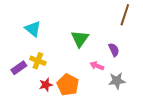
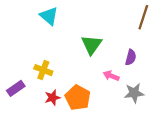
cyan triangle: (33, 29) -> (49, 16), moved
purple semicircle: (114, 50) -> (131, 57), turned 40
purple rectangle: (19, 68) -> (16, 88), moved

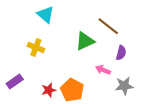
brown line: (143, 17) -> (108, 26), moved, turned -70
green triangle: (92, 45) -> (85, 41), turned 30
yellow cross: (43, 70) -> (36, 47), moved

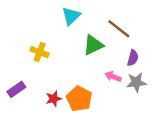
cyan triangle: (46, 15) -> (71, 16), moved, turned 36
gray star: (124, 86) -> (136, 82), moved

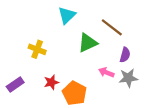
red star: (54, 99) -> (51, 82), moved

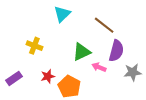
green triangle: (88, 43) -> (82, 52), moved
purple semicircle: (125, 55) -> (116, 51), size x1.5
gray star: (128, 78) -> (133, 72), moved

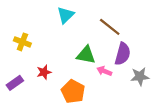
yellow cross: (34, 46) -> (22, 42), moved
green triangle: (82, 52) -> (86, 55), turned 36
red star: (48, 76) -> (44, 72), moved

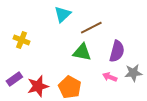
brown line: (110, 27) -> (91, 28), moved, turned -65
pink arrow: (104, 71) -> (110, 77), moved
red star: (44, 72) -> (38, 86), moved, size x1.5

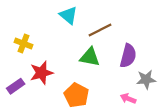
cyan triangle: (63, 14) -> (68, 15), turned -36
pink arrow: (110, 77) -> (128, 99), moved
red star: (38, 86) -> (41, 73), moved

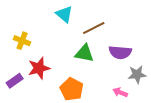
purple semicircle: (128, 56) -> (120, 52), turned 80

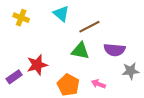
yellow cross: (22, 41) -> (21, 18), moved
pink arrow: (120, 92) -> (98, 84), moved

